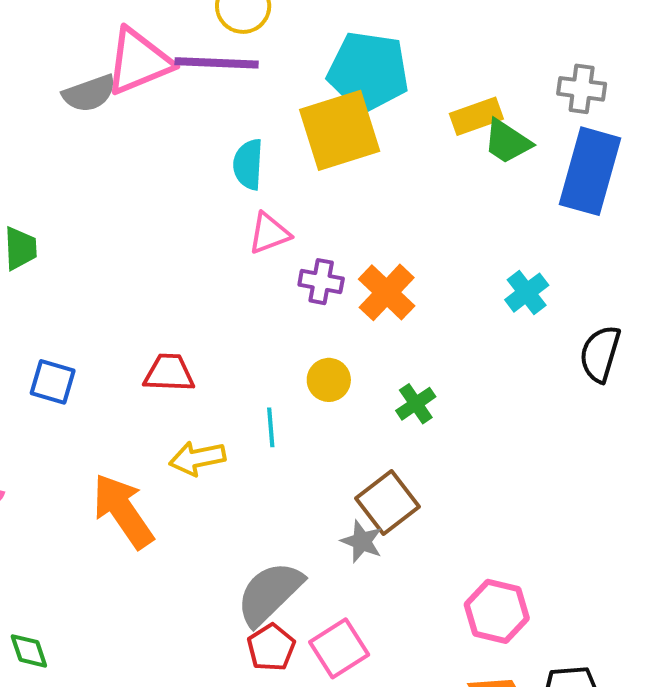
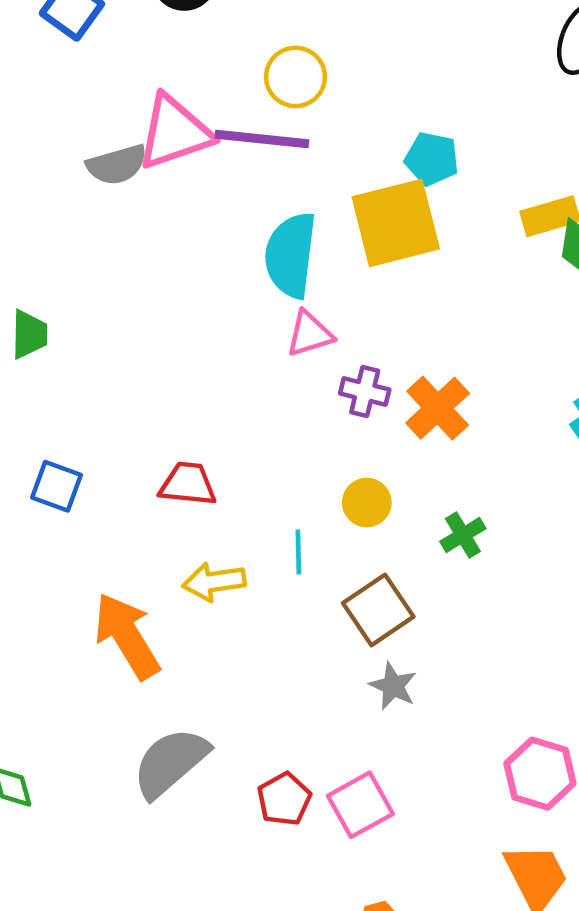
cyan pentagon: (368, 72) -> (432, 159), size x0.6
cyan semicircle: (248, 164) -> (291, 255), size x1.5
brown square: (387, 503) -> (378, 610), moved
gray semicircle: (269, 593) -> (170, 763), moved

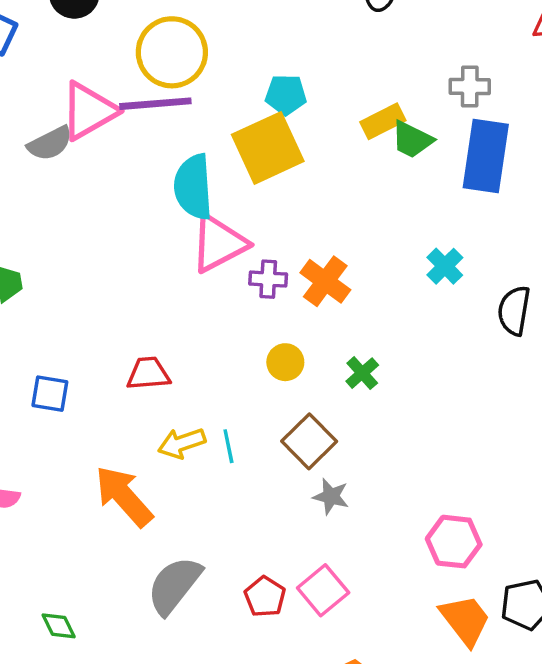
yellow circle: (295, 77) -> (172, 52), size x1.5
pink triangle: (310, 334) -> (219, 243), size x1.6
cyan line: (298, 552) -> (228, 446), moved

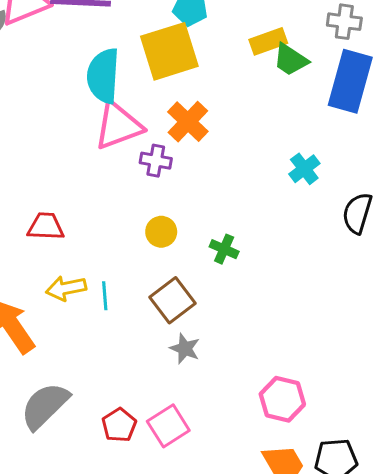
orange cross: (325, 281) -> (188, 122), moved
green cross: (362, 373) -> (224, 249), turned -32

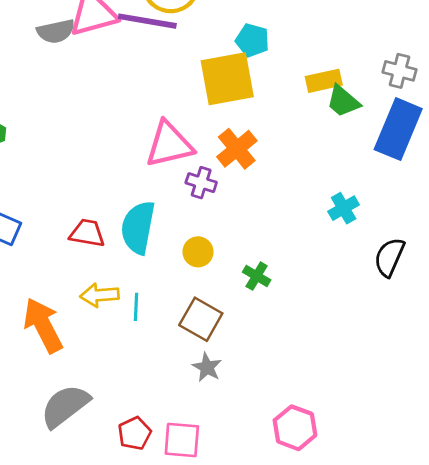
cyan semicircle: (103, 76) -> (138, 227), moved
brown square: (173, 300) -> (201, 319), turned -30
pink square: (168, 426) -> (182, 440), turned 30

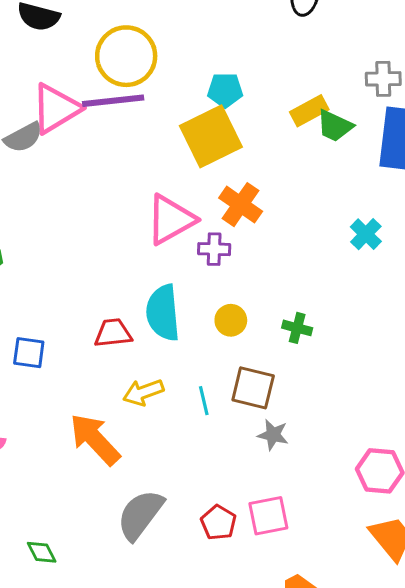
cyan line: (136, 307) -> (204, 401), moved

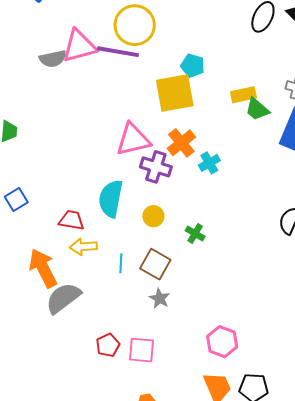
cyan cross: (366, 234) -> (209, 163), moved
purple cross: (214, 249) -> (156, 167), size x1.4
red trapezoid: (113, 333) -> (72, 220), moved
blue square: (29, 353) -> (16, 200), turned 35
gray semicircle: (140, 515) -> (63, 298), moved

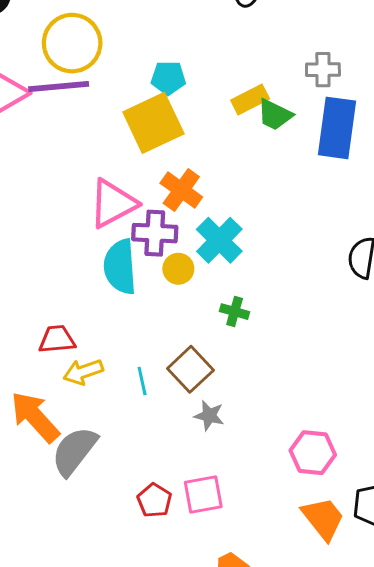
cyan cross: (209, 163) -> (219, 240), moved, size x1.5
cyan semicircle: (111, 199) -> (120, 267), moved
yellow circle: (153, 216) -> (178, 269), moved
brown square: (155, 264) -> (190, 369), turned 32

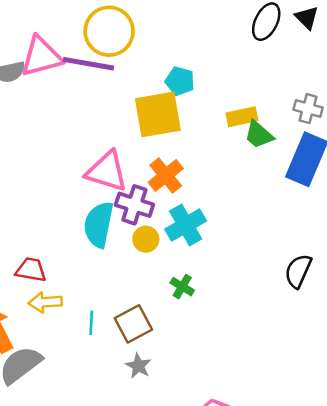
pink triangle: (113, 204) -> (107, 171), turned 30

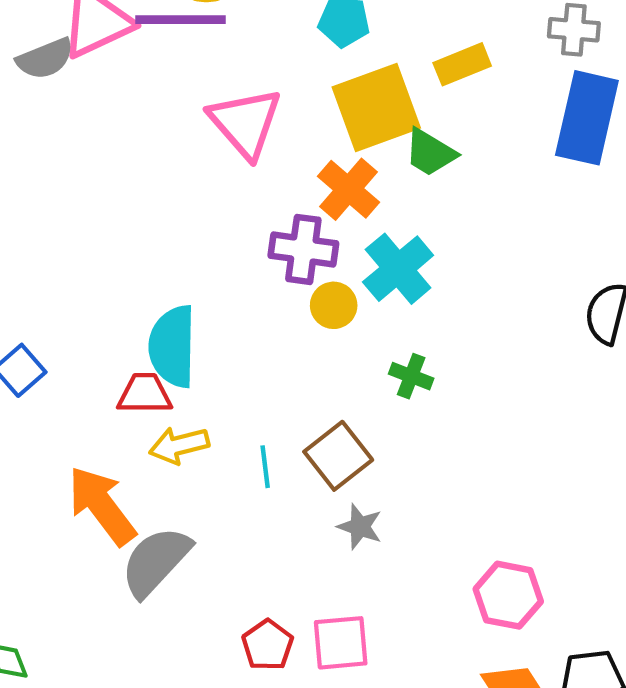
yellow square: (158, 114) -> (376, 107), moved
green trapezoid: (259, 135) -> (430, 153), moved
pink triangle: (107, 171) -> (245, 123), moved, turned 42
cyan semicircle: (99, 225) -> (172, 346), moved

